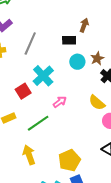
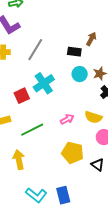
pink arrow: (60, 102) -> (67, 119), moved
yellow semicircle: (97, 103) -> (93, 117), turned -30
yellow pentagon: (69, 160) -> (73, 153), moved, turned 30

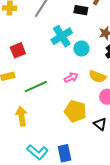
cyan circle: (80, 74) -> (81, 49), moved
cyan cross: (44, 83) -> (62, 36), moved
red square: (22, 96) -> (18, 50), moved

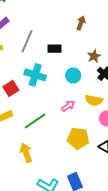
black rectangle: (81, 10) -> (55, 49), moved
cyan cross: (62, 36) -> (35, 75), moved, turned -30

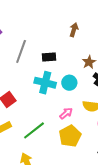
cyan cross: (35, 75) -> (45, 83), moved
yellow pentagon: (78, 138) -> (70, 136), moved, turned -30

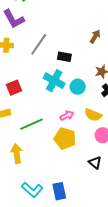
yellow pentagon: (70, 136) -> (65, 138), turned 30

